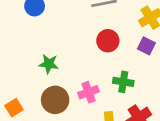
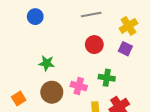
pink cross: (89, 92) -> (79, 86), turned 35

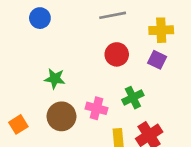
yellow cross: (128, 26) -> (161, 30), turned 30
green cross: (107, 78) -> (133, 98), turned -35

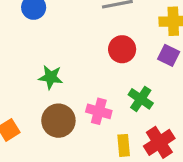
green cross: (133, 98) -> (141, 99), turned -30

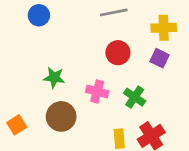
pink cross: (99, 111) -> (97, 91), moved

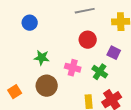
blue circle: (39, 15) -> (30, 23), moved
purple square: (160, 58) -> (114, 53), moved

